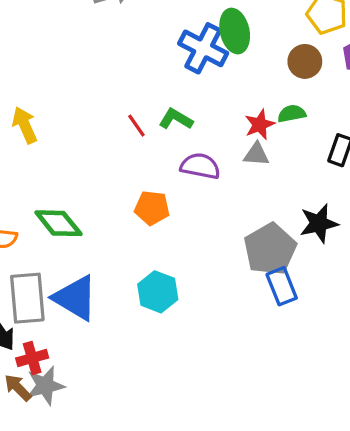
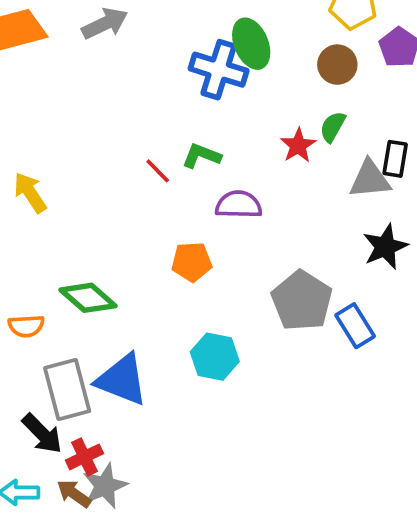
green semicircle: (292, 114) -> (333, 127), turned -40
gray triangle: (256, 154) -> (370, 179), moved, size x1.4
gray pentagon: (270, 249) -> (302, 301), moved

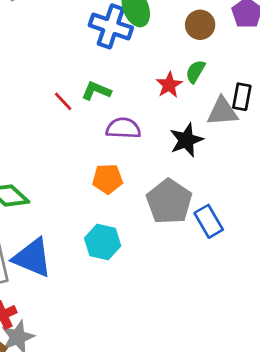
black star: (385, 247) -> (186, 140), moved
orange pentagon: (192, 262) -> (108, 179), moved

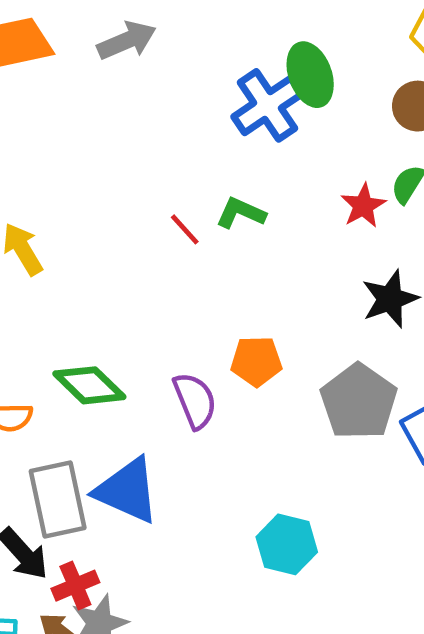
blue cross: (111, 26) -> (268, 105), turned 36
purple semicircle: (123, 128) -> (195, 401), moved, turned 64
cyan hexagon: (103, 242) -> (287, 544), moved

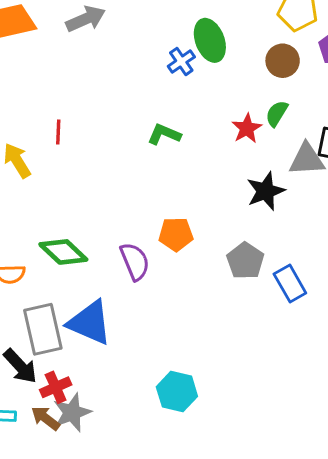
blue cross: (268, 105) -> (181, 62), size x0.6
red line: (185, 229) -> (58, 132), moved, turned 45
gray pentagon: (359, 402) -> (245, 261), size x0.7
cyan hexagon: (287, 544) -> (177, 392), moved

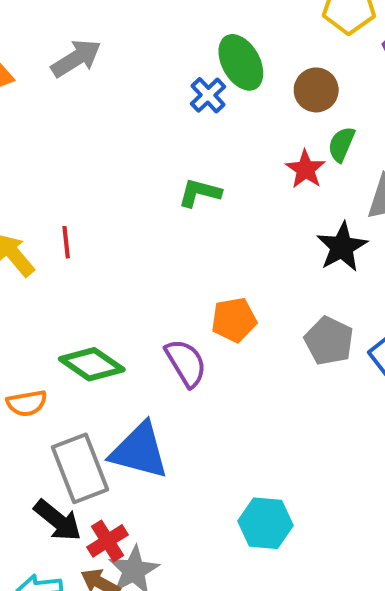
brown circle: (283, 61) -> (316, 90), moved
red line: (58, 132) -> (66, 242), moved

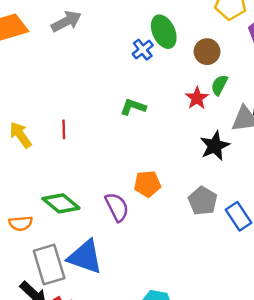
red line: (66, 242) -> (64, 129), moved

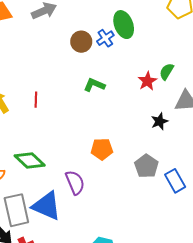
brown circle: (207, 52) -> (81, 42), moved
black star: (215, 146) -> (159, 121), size x0.7
purple semicircle: (117, 207) -> (75, 182), moved

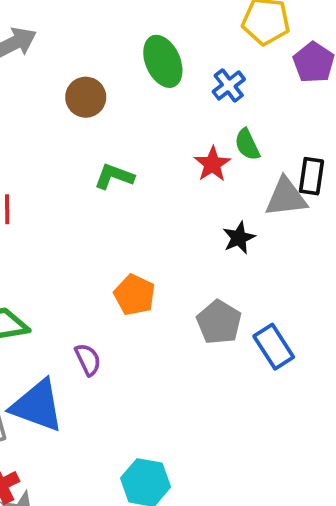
blue cross: (105, 38) -> (229, 85), moved
green semicircle: (167, 72) -> (247, 144), turned -54
orange pentagon: (102, 149) -> (134, 295), turned 30
purple semicircle: (75, 182) -> (88, 360), size x0.7

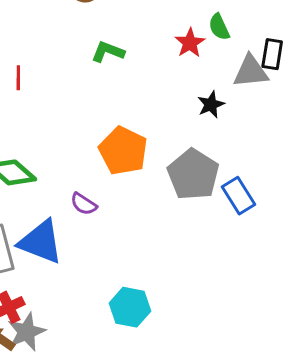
orange pentagon: (134, 295) -> (123, 151), size x1.4
gray pentagon: (219, 322) -> (193, 175), size x1.4
purple semicircle: (88, 360) -> (84, 204), turned 148

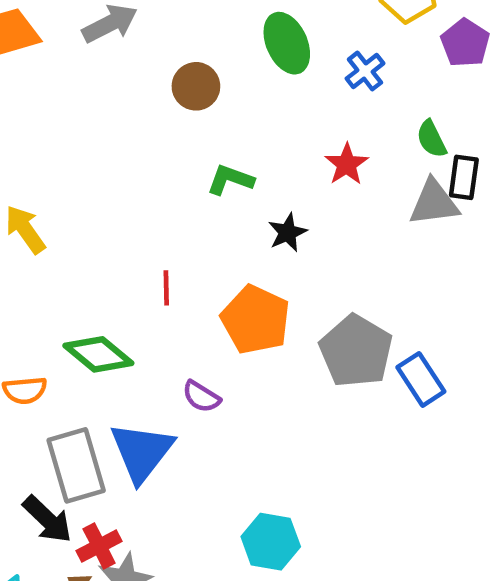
green semicircle: (219, 27) -> (431, 139), moved
red line: (18, 78) -> (166, 288), moved
black star: (211, 105) -> (287, 233), moved
blue triangle: (41, 242) -> (142, 452), turned 48

